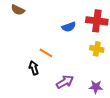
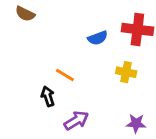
yellow cross: (97, 49) -> (126, 72), moved
purple arrow: (65, 82) -> (76, 121), moved

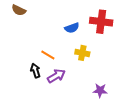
yellow cross: (126, 72) -> (82, 53), moved
purple arrow: (76, 121) -> (56, 76), moved

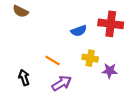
black arrow: (35, 71) -> (24, 78), moved
purple star: (100, 90) -> (110, 71), moved

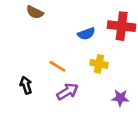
brown semicircle: (21, 11) -> (35, 12), moved
purple star: (110, 71) -> (120, 98), moved

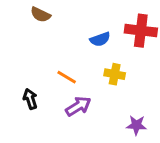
purple star: (120, 98) -> (136, 125), moved

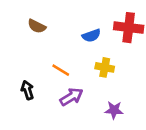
brown semicircle: (40, 15) -> (37, 26), moved
purple star: (136, 125) -> (114, 110), moved

